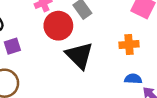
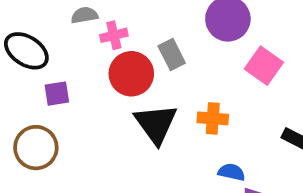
orange cross: (129, 44) -> (213, 118), moved

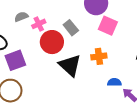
pink square: (264, 66) -> (108, 26), moved
purple square: (57, 94) -> (15, 60), size x1.5

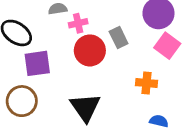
black triangle: (70, 65) -> (85, 107), moved

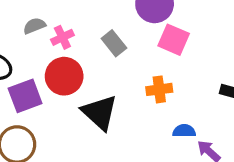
red circle: (90, 50) -> (64, 76), moved
black triangle: (85, 107) -> (100, 113), moved

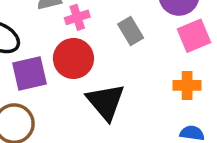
pink square: (174, 40) -> (194, 36), turned 36
orange cross: (159, 89) -> (187, 85), moved

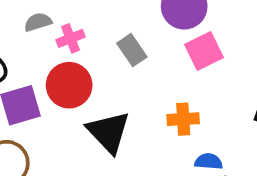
orange cross: (187, 85) -> (183, 119), moved

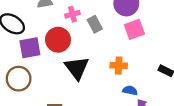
pink cross: (71, 38) -> (72, 14), moved

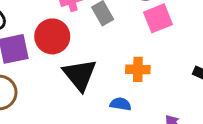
blue semicircle: (130, 90) -> (121, 104), moved

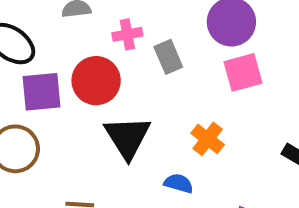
orange cross: (138, 69) -> (208, 139), turned 30

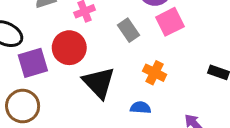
gray rectangle: (168, 57) -> (129, 30), moved

